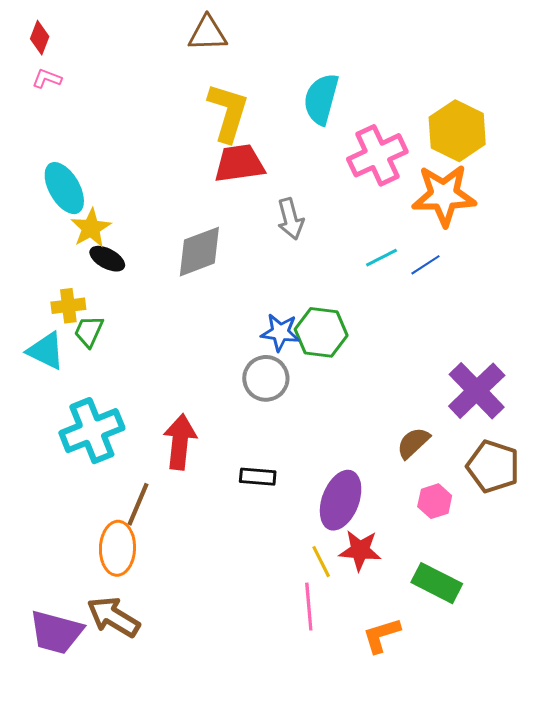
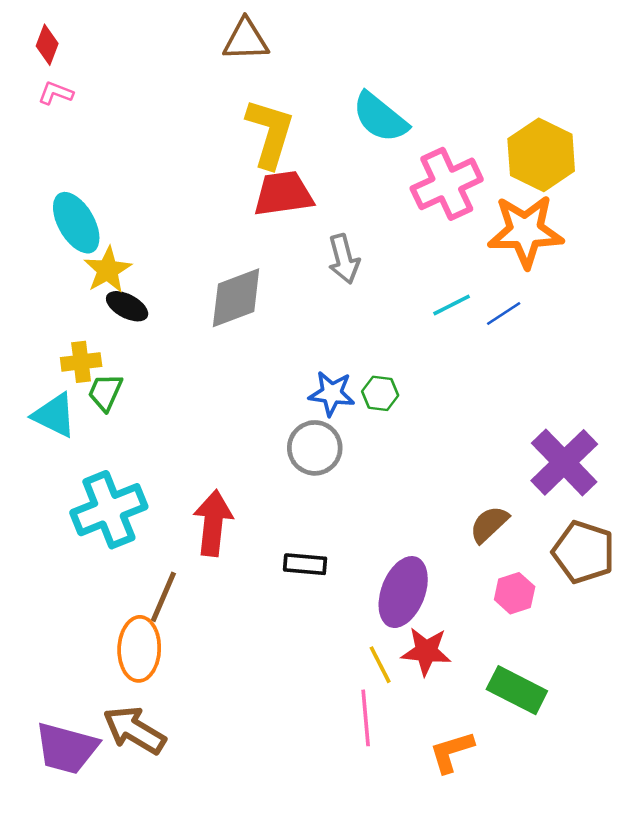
cyan semicircle: (321, 99) -> (380, 117), turned -66
green hexagon: (321, 332) -> (380, 393), size x0.6

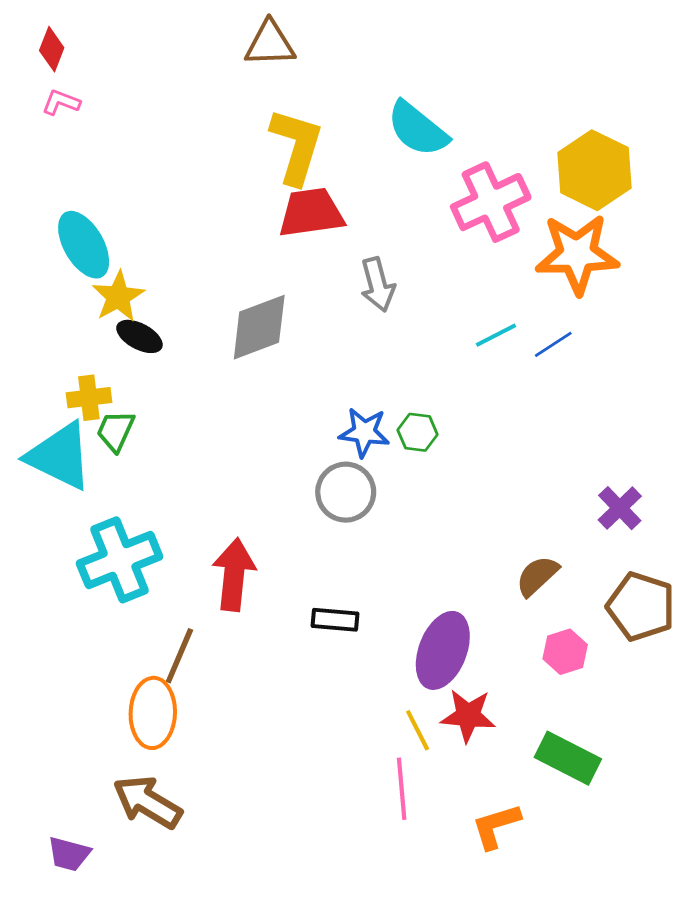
cyan triangle: (54, 415) -> (60, 456), size x1.4
purple cross: (564, 462) -> (620, 508), size x0.6
purple trapezoid: (67, 748) -> (69, 854), moved, size x0.6

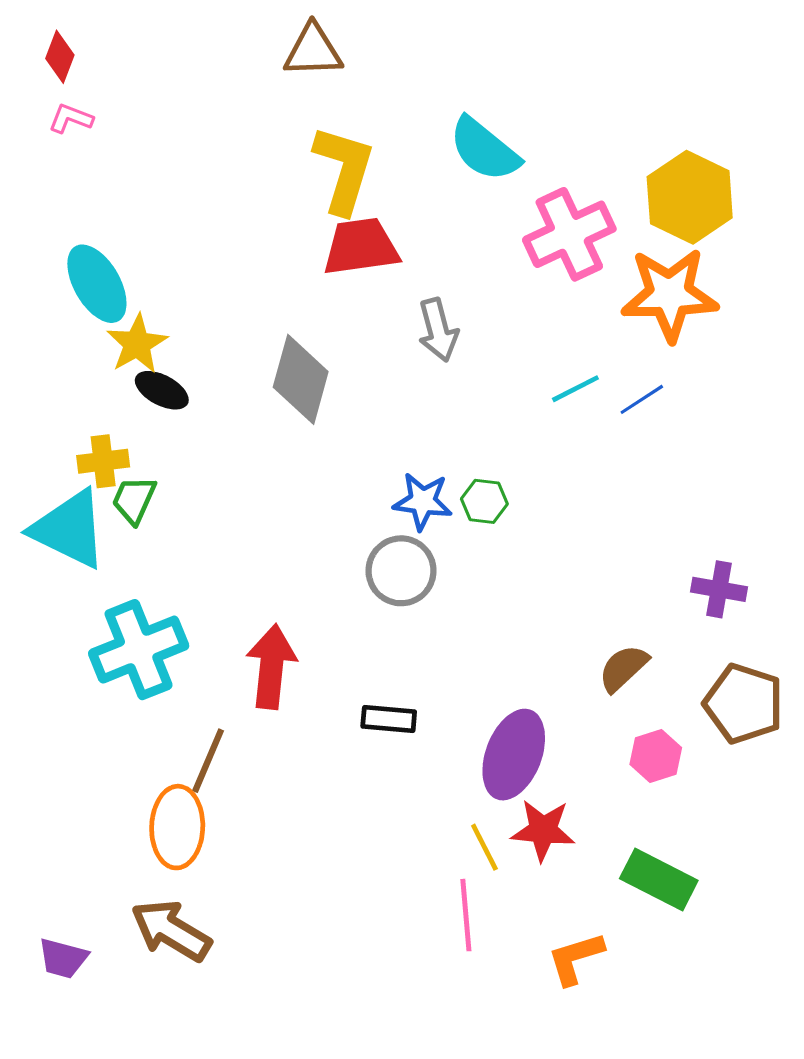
gray diamond: (259, 327) -> (301, 379), turned -54
purple cross: (620, 508) -> (719, 589), turned -36
purple trapezoid: (69, 854) -> (63, 958), moved

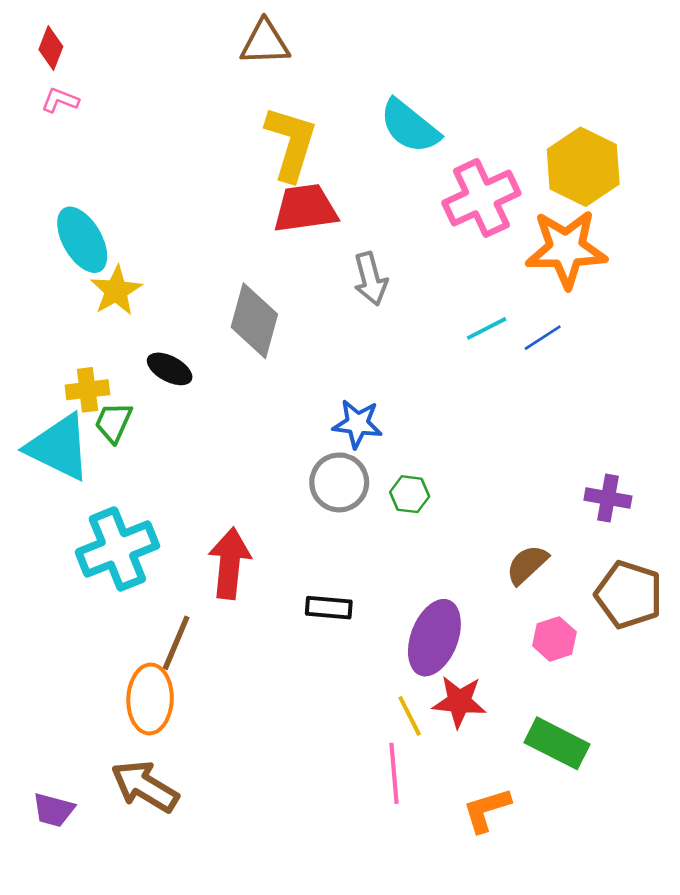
black ellipse: (162, 390) -> (170, 369), moved
green hexagon: (484, 501) -> (410, 494), moved

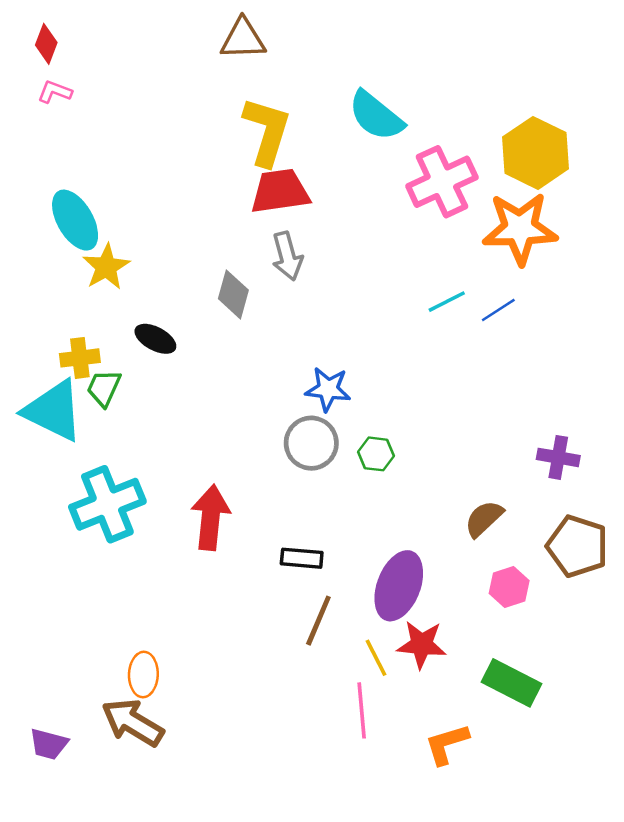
gray arrow: (371, 279) -> (287, 256), moved
gray diamond: (254, 321) -> (233, 294), size x0.7
brown line: (176, 643) -> (318, 621), moved
orange ellipse: (150, 699) -> (143, 675), moved, size x0.7

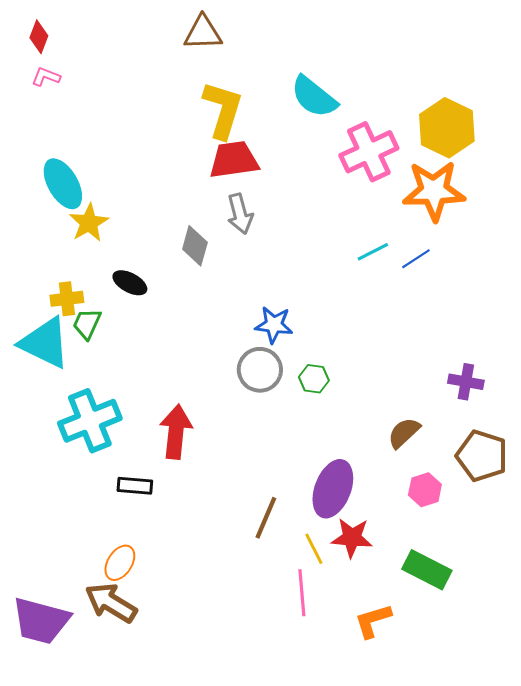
black rectangle: (302, 558) -> (135, 486), moved
orange ellipse: (143, 675) -> (120, 563), turned 30
purple trapezoid: (49, 744) -> (41, 621), size x1.8

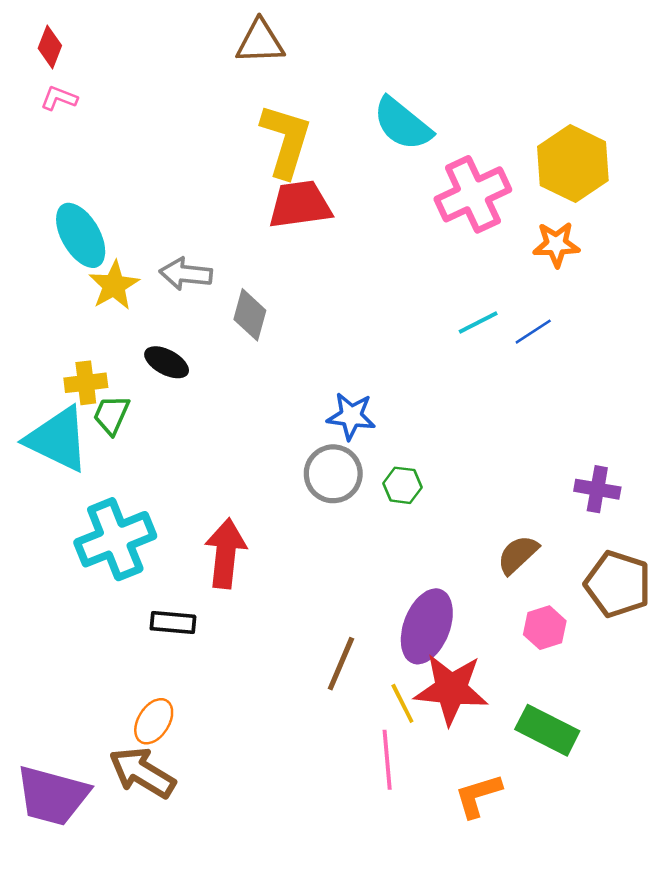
orange star: (434, 191) -> (556, 244), size x0.6
gray arrow: (240, 214) -> (186, 274), moved, turned 111
red star: (352, 538) -> (451, 689), size x1.4

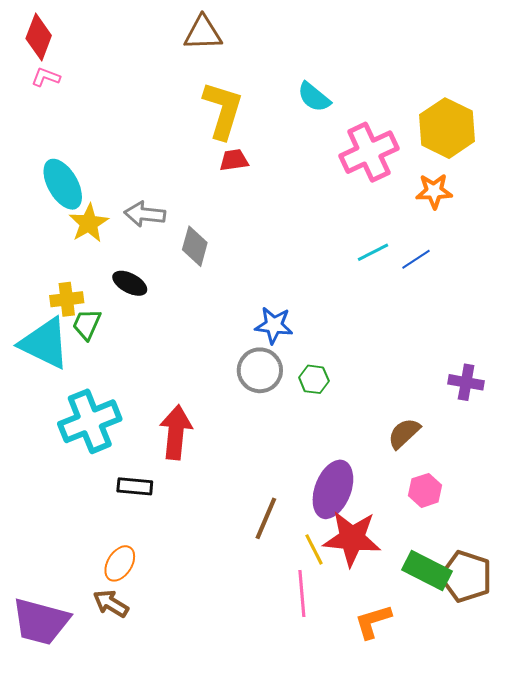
red diamond: (50, 47) -> (39, 37), size x1.4
cyan semicircle: (402, 124) -> (314, 97), size x0.7
red trapezoid: (300, 205) -> (234, 160), size x0.6
brown pentagon: (618, 584) -> (466, 576), moved
brown arrow: (142, 773) -> (111, 603), size x0.7

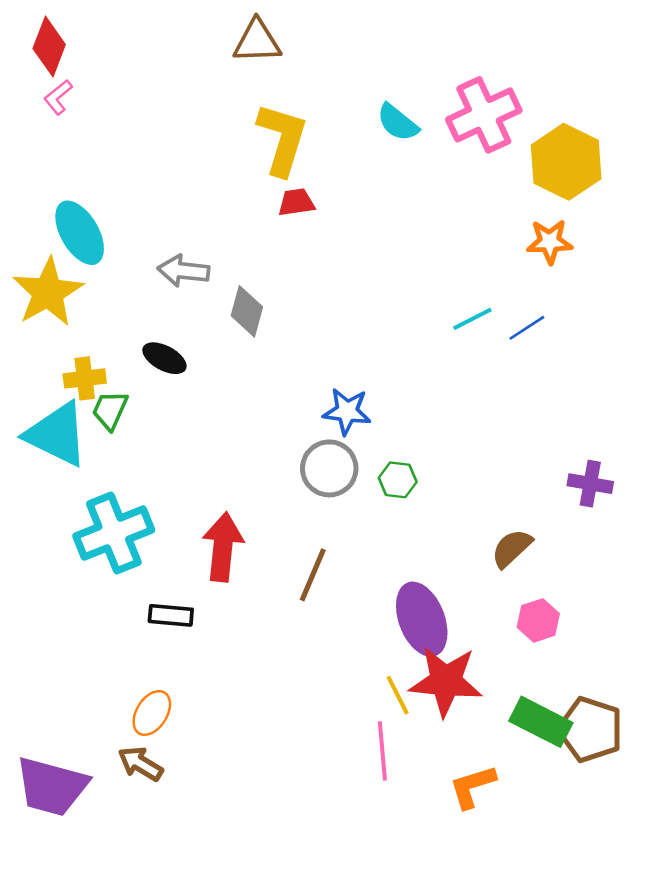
pink L-shape: (46, 77) -> (58, 97), turned -60
pink cross: (369, 152) -> (484, 115), moved
yellow star: (89, 223) -> (48, 292), moved, size x1.4
purple ellipse: (333, 489) -> (422, 619), turned -42
brown line: (266, 518) -> (313, 575), moved

